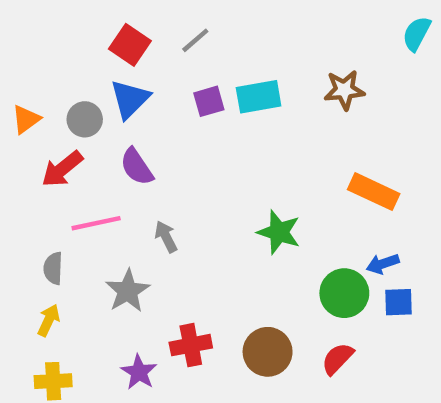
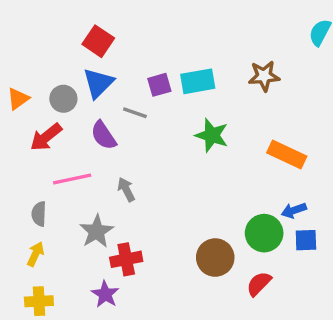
gray line: (195, 40) -> (135, 113), moved, turned 60
green star: (279, 232) -> (212, 135), moved
red cross: (191, 345) -> (126, 259), moved
brown circle: (268, 352) -> (215, 258), moved

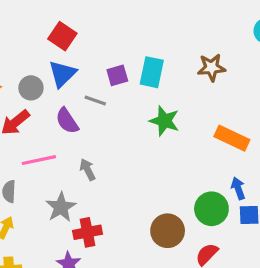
cyan rectangle: (198, 81) -> (152, 72), turned -68
blue arrow: (294, 210) -> (238, 188), turned 90

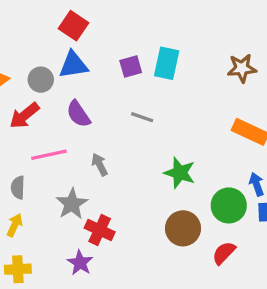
brown star: (211, 67) -> (242, 68), moved
blue triangle: (62, 74) -> (73, 65), turned 36
gray line: (95, 100) -> (142, 117), moved
green star: (164, 121) -> (180, 173), moved
red cross: (87, 232) -> (100, 230), turned 36

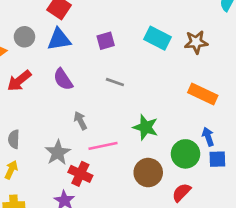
cyan rectangle: (167, 63) -> (158, 38), moved, turned -75
gray circle: (41, 80) -> (24, 37), moved
pink line: (49, 155) -> (103, 146), moved

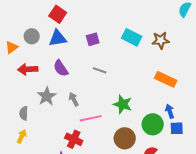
red arrow: (19, 81) -> (28, 69), turned 36
gray star: (58, 153) -> (47, 96), moved

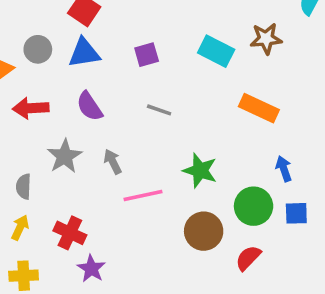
brown star: (161, 40) -> (266, 39), moved
orange rectangle: (166, 79) -> (259, 108), moved
blue arrow: (170, 111) -> (284, 169), moved
red cross: (74, 139) -> (70, 233), moved

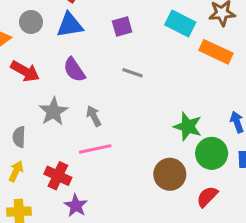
red arrow: (31, 108) -> (25, 71), turned -148
orange rectangle: (259, 108) -> (216, 52), moved
green star: (200, 171) -> (188, 126), moved
pink line: (143, 195) -> (95, 149), moved

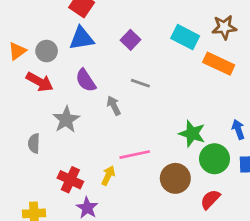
gray circle: (31, 22) -> (47, 51), moved
purple square: (122, 26) -> (131, 40), turned -30
gray arrow: (94, 116) -> (114, 106), moved
pink line: (95, 149) -> (135, 155), moved
yellow arrow: (16, 171) -> (108, 176), moved

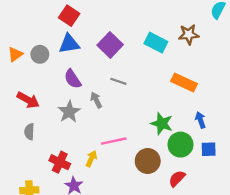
purple square: (131, 40) -> (110, 45), size x1.5
orange rectangle: (219, 64) -> (184, 82), moved
red arrow: (40, 82) -> (28, 100), moved
gray star: (66, 120) -> (69, 112), moved

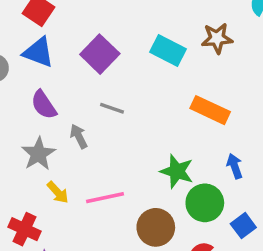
blue triangle: (69, 44) -> (38, 52), turned 30
blue square: (209, 149) -> (243, 226), moved, turned -35
yellow arrow: (91, 159) -> (58, 192), moved, turned 112

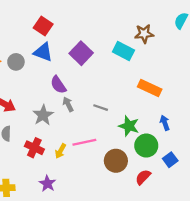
brown star: (217, 38) -> (144, 34), moved
purple semicircle: (44, 105) -> (58, 85), moved
gray line: (112, 108) -> (101, 108), moved
yellow arrow: (58, 192) -> (60, 151), moved, turned 72
red cross: (24, 229) -> (34, 148), moved

